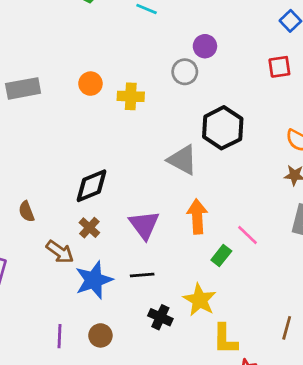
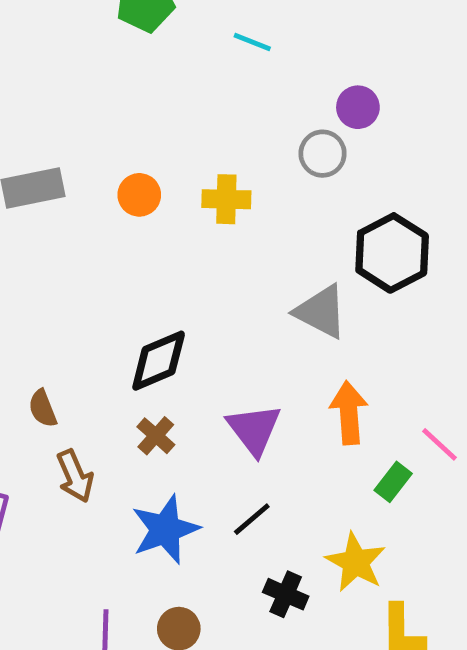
orange circle: (90, 84) -> (139, 195), moved
brown arrow: (60, 252) -> (75, 476), moved, turned 32
black line: (142, 275) -> (252, 519), turned -35

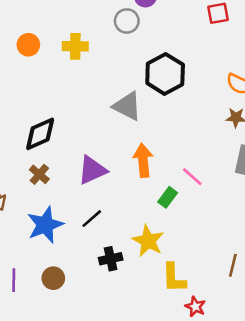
purple triangle: (254, 429) -> (92, 170), turned 44
black cross: (286, 594) -> (111, 259), turned -35

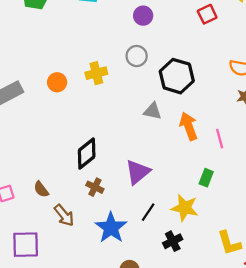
gray circle: (127, 21) -> (137, 56), moved
gray triangle: (127, 106) -> (153, 111), size x0.7
orange arrow: (143, 160) -> (189, 126), moved
pink line: (192, 177) -> (220, 139), moved, turned 48
yellow star: (148, 241) -> (185, 208), moved

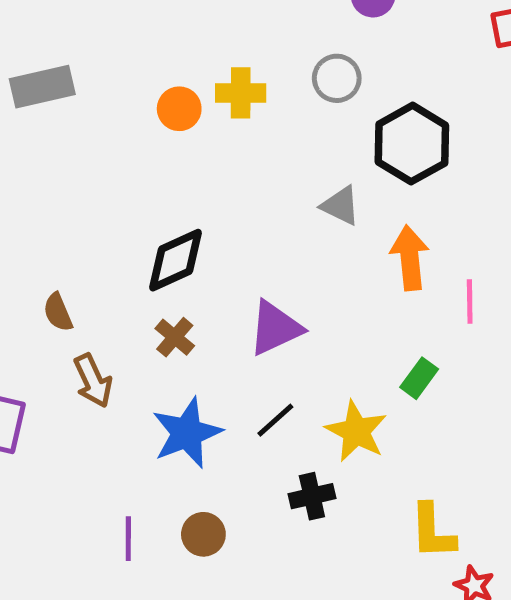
orange circle: (57, 82) -> (179, 109), moved

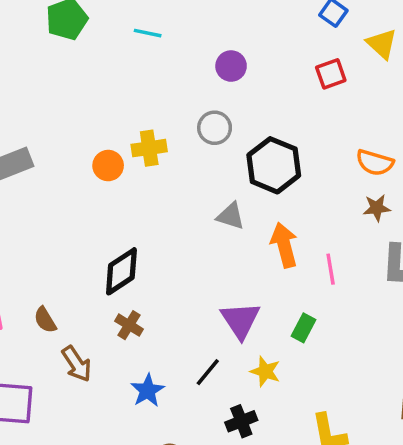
purple triangle: (275, 328) -> (240, 320), moved, turned -30
yellow star: (356, 431) -> (265, 371), size x0.7
blue star: (187, 433) -> (148, 390), size x0.7

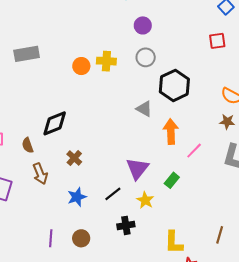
purple circle: (231, 66) -> (143, 25), moved
pink line: (331, 269) -> (194, 151), turned 42
black diamond: (121, 271) -> (55, 123), moved

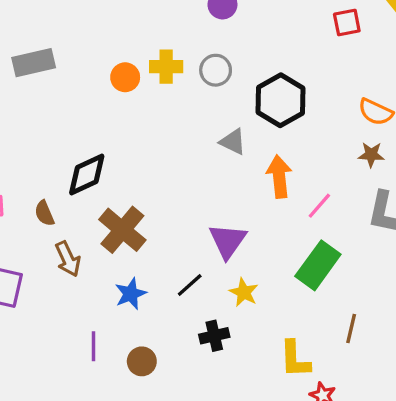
gray circle: (146, 57) -> (216, 70), moved
brown cross: (74, 158) -> (122, 230), size x1.8
green rectangle: (172, 180) -> (318, 265), moved, size x1.8
brown line: (220, 235) -> (351, 329), moved
purple line: (51, 238) -> (94, 346), moved

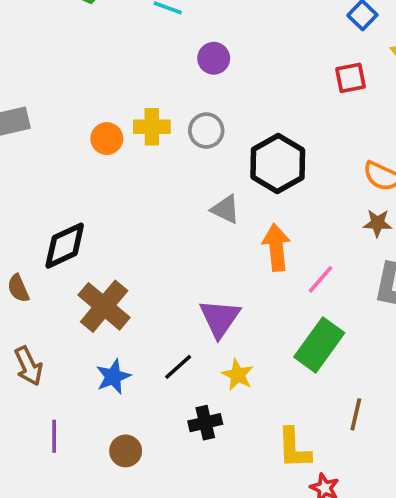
brown arrow: (68, 259) -> (28, 366), moved
purple line: (94, 346) -> (54, 436), moved

